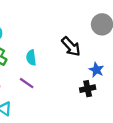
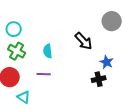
purple line: (27, 83) -> (44, 74), turned -32

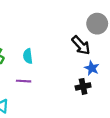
black arrow: (84, 41) -> (81, 45), moved

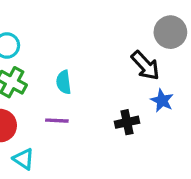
black cross: (83, 86) -> (127, 122), moved

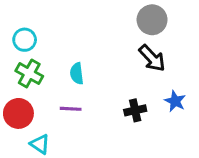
gray circle: (170, 32) -> (152, 20), moved
blue star: (162, 101) -> (175, 101), moved

